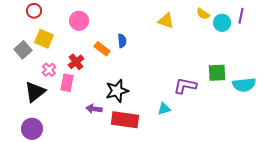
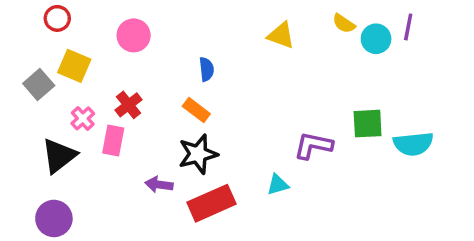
orange rectangle: (102, 49) -> (196, 110), moved
red rectangle: (125, 120) -> (212, 203), turned -32

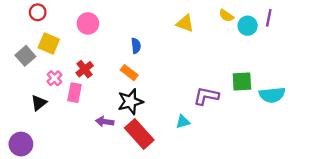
black triangle: (59, 156) -> (39, 103), size x0.7
red rectangle: (212, 203) -> (139, 134), turned 72
purple circle: (54, 218) -> (21, 144), moved

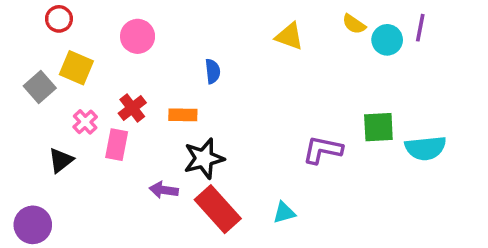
orange rectangle: (129, 73) -> (183, 115), moved, turned -36
cyan triangle: (183, 122) -> (284, 213), moved

